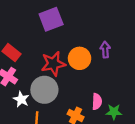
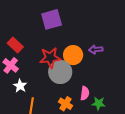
purple arrow: (105, 50) -> (96, 49), turned -96
gray circle: (44, 90) -> (60, 72), moved

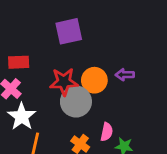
red rectangle: (15, 45) -> (19, 62), turned -49
white star: (20, 86) -> (22, 117), size x1.5

